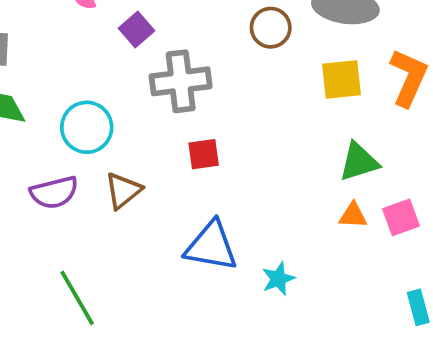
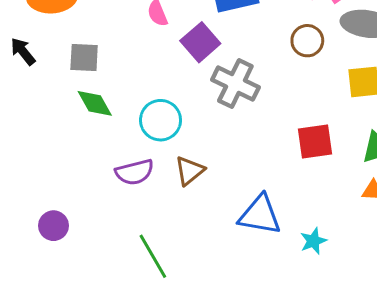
purple square: (137, 30) -> (200, 42), size x1.4
gray cross: (181, 81) -> (235, 83), turned 33
red square: (204, 154) -> (315, 142), moved, size x1.4

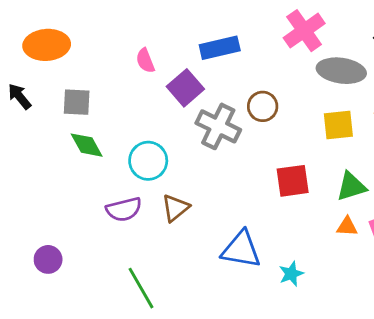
brown circle: (307, 41) -> (263, 106), moved

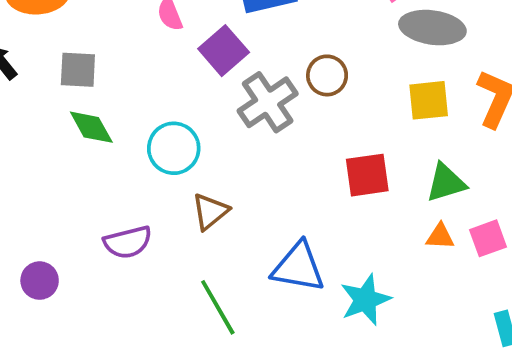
gray cross: (218, 126) -> (268, 102), turned 30
purple semicircle: (124, 209) -> (128, 242), moved
cyan star: (291, 274) -> (365, 300), size x1.5
green line: (141, 288) -> (218, 307), moved

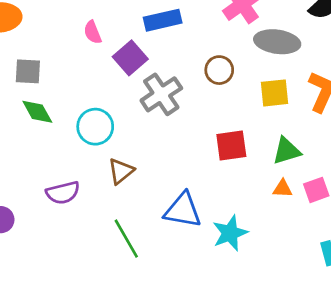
brown circle: (327, 75) -> (219, 70), moved

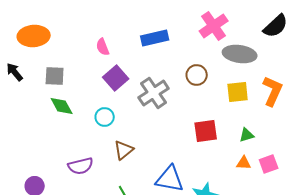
purple square: (130, 58) -> (116, 78), moved
cyan circle: (95, 127) -> (105, 117), size x0.7
green triangle: (287, 151) -> (247, 135), size x0.7

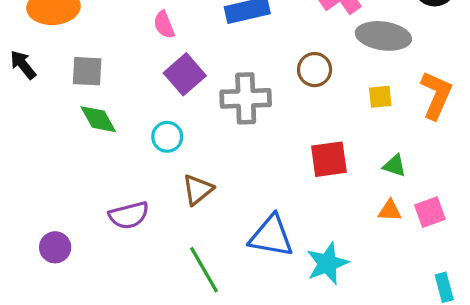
yellow square: (238, 92) -> (380, 97), size x0.7
gray cross: (154, 93) -> (246, 98), turned 32
green triangle: (247, 135) -> (395, 166), turned 35

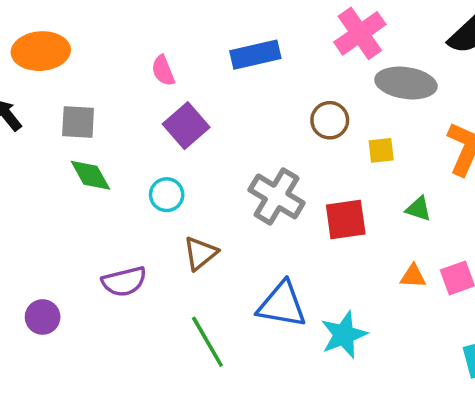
yellow square: (380, 97) -> (381, 150), moved
gray cross: (246, 98) -> (277, 196), moved, turned 33
green triangle: (395, 166) -> (418, 209), moved

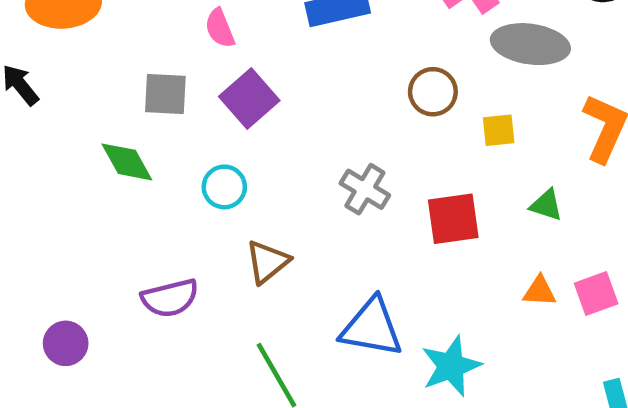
gray square: (78, 122) -> (165, 94), moved
gray cross: (277, 196) -> (365, 189), size x0.7

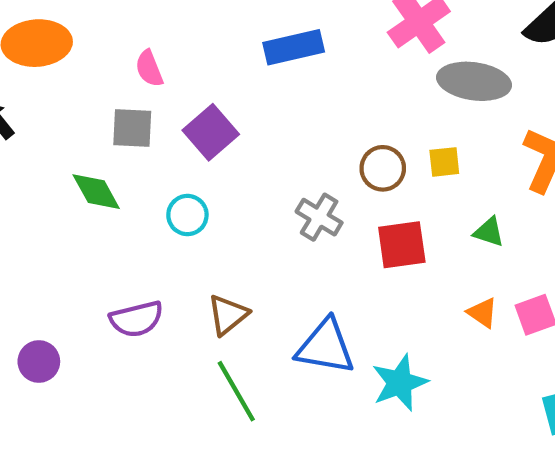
pink semicircle: (220, 28) -> (149, 69), moved
brown circle: (433, 92) -> (383, 168), moved
brown triangle: (267, 262) -> (228, 315), moved
orange triangle: (539, 291) -> (483, 313), turned 32

